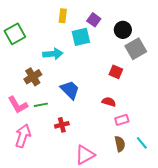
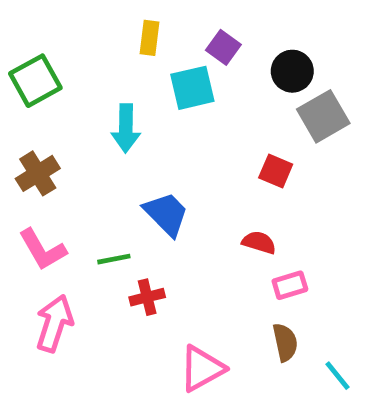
cyan arrow: (53, 54) -> (126, 128), turned 96
brown cross: (33, 77) -> (38, 173), moved
green line: (41, 105) -> (114, 259), moved
cyan line: (142, 143) -> (337, 376), moved

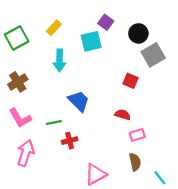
yellow rectangle: (150, 38) -> (54, 28), moved, turned 35

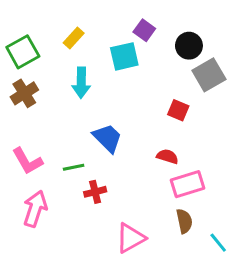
brown cross: (18, 82) -> (24, 93), moved
pink rectangle: (137, 135) -> (187, 184), size x1.5

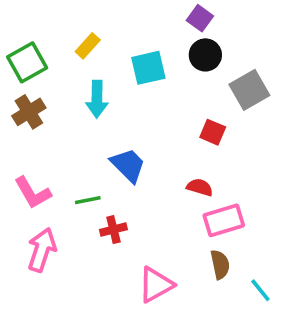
purple square: (144, 30) -> (200, 18), moved
black circle: (189, 46) -> (205, 55), moved

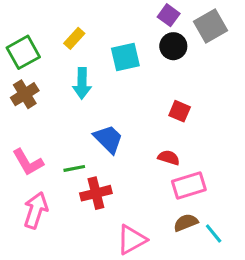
gray square: (249, 90) -> (210, 26), moved
red cross: (113, 230) -> (96, 193), size x1.4
brown semicircle: (220, 264) -> (186, 223), turned -100
cyan line: (260, 290) -> (214, 233), moved

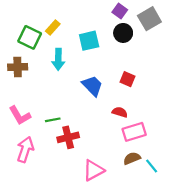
green square: (23, 52) -> (30, 37), moved, turned -35
brown cross: (25, 94) -> (18, 67), turned 30
blue trapezoid: (108, 139) -> (92, 86), moved

